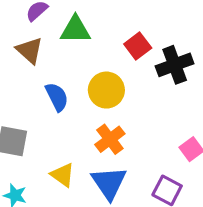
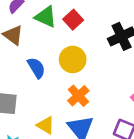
green triangle: (75, 30) -> (46, 17), turned 30
red square: (138, 46) -> (73, 20), moved

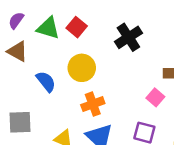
orange cross: (78, 96) -> (93, 104), turned 30

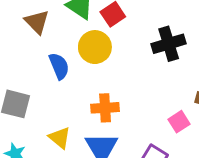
yellow circle: (82, 68) -> (95, 47), moved

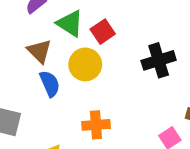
brown triangle: (37, 22) -> (39, 51), moved

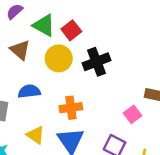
black cross: (159, 60) -> (96, 62), moved
blue semicircle: (50, 84) -> (29, 91), moved, turned -70

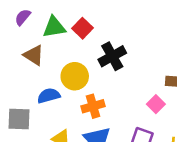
green triangle: (44, 25) -> (54, 27), turned -30
yellow circle: (59, 58) -> (75, 76), moved

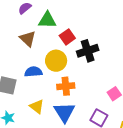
red square: (82, 28) -> (67, 37), moved

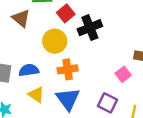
blue semicircle: (33, 72) -> (29, 70), moved

